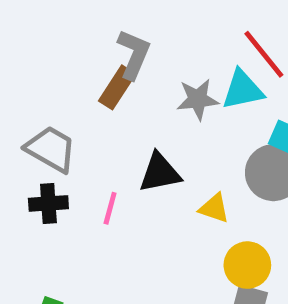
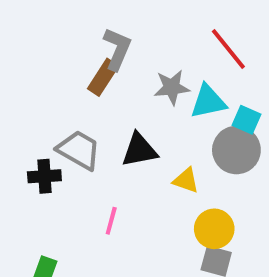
cyan triangle: (243, 90) -> (208, 102), moved
gray trapezoid: (51, 149) -> (79, 150), moved
pink line: (110, 208) -> (111, 221), moved

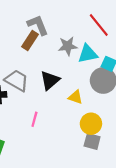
gray L-shape: (117, 49) -> (38, 25), turned -45
black triangle: (139, 150) -> (50, 80), turned -30

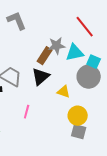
gray L-shape: (38, 25) -> (17, 21), moved
brown rectangle: (30, 41) -> (45, 56), moved

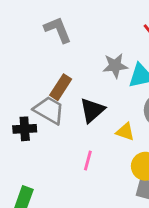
brown rectangle: (45, 56) -> (61, 87), moved
pink line: (27, 112) -> (88, 160), moved

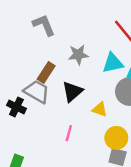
gray star: (115, 66) -> (78, 55), moved
black cross: (25, 129) -> (16, 107), turned 30

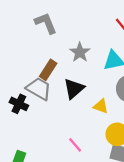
gray star: (78, 55) -> (80, 52), turned -30
pink line: (69, 133) -> (75, 145), moved, turned -56

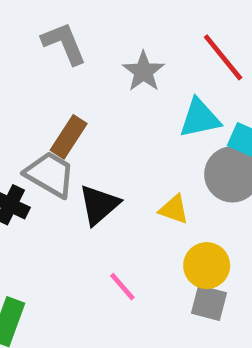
gray star: (80, 52) -> (143, 71), moved
black triangle: (74, 89) -> (99, 205), moved

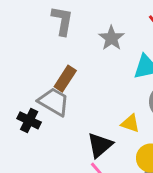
gray L-shape: (64, 43) -> (62, 21), turned 32
black triangle: (99, 205) -> (100, 145), moved

